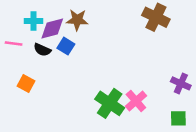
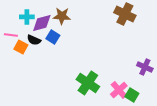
orange square: (26, 83) -> (21, 47), moved
pink cross: (136, 101) -> (119, 90), moved
green square: (178, 118) -> (132, 95), moved, turned 32

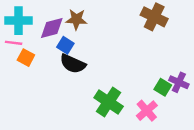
cyan cross: (27, 17) -> (19, 21), moved, size x1.5
black semicircle: (34, 40) -> (73, 64), moved, size x1.5
green square: (132, 95) -> (163, 87), moved

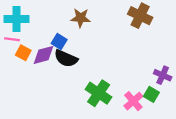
brown star: (76, 19) -> (81, 18), moved
purple diamond: (52, 28) -> (43, 55), moved
green square: (163, 87) -> (151, 94), moved

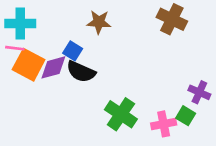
orange square: (23, 53) -> (29, 65), size x1.6
pink cross: (133, 101) -> (164, 124), turned 30

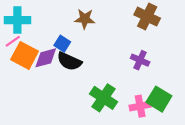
pink line: (15, 48) -> (13, 41), turned -42
purple cross: (199, 92) -> (140, 60), moved
green square: (186, 116) -> (159, 99), size x1.5

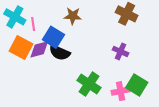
cyan cross: (17, 20) -> (15, 17), turned 30
pink line: (13, 41) -> (33, 24), moved, turned -64
blue square: (62, 44) -> (53, 37), size x1.5

